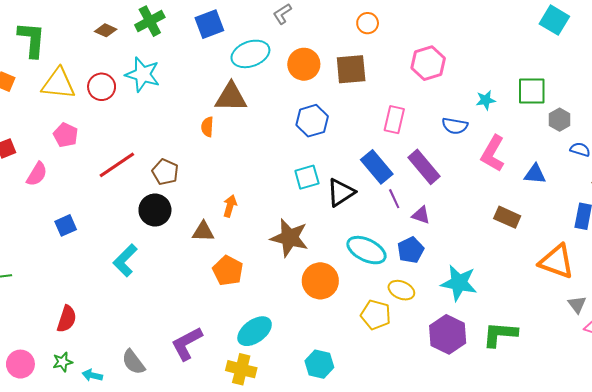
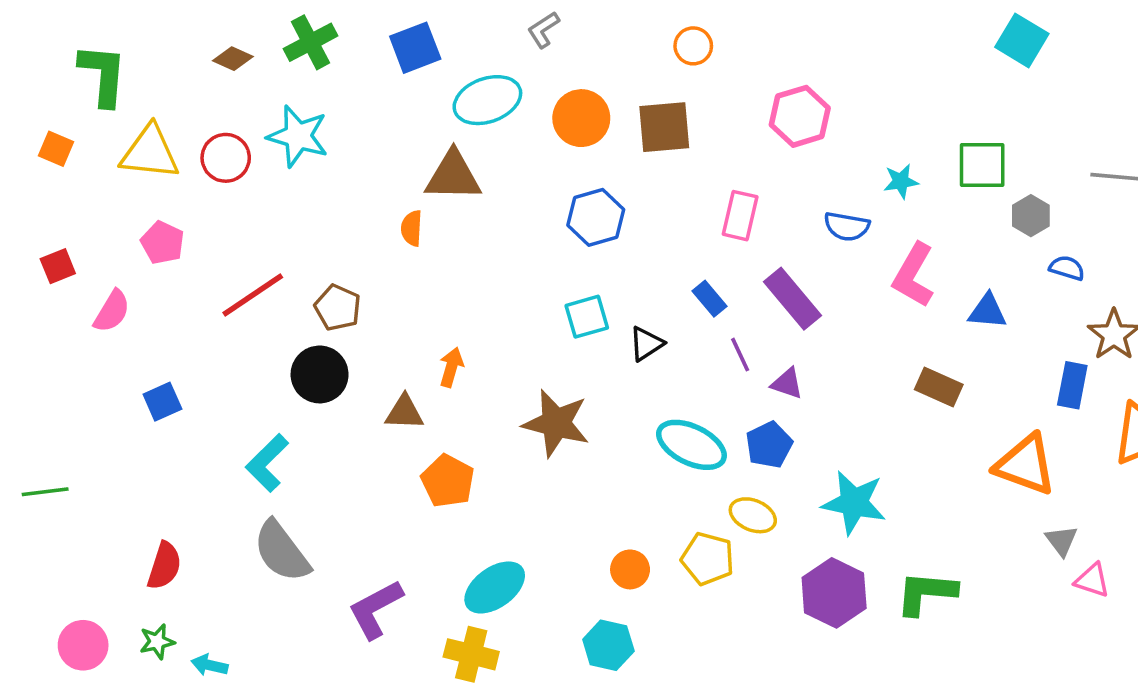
blue rectangle: (377, 167) -> (709, 299), size x0.6
black triangle: (341, 193) -> (646, 344), size x0.7
orange circle: (320, 281) -> (630, 569), moved, size x0.6
gray semicircle: (133, 362) -> (282, 551), moved, size x1.4

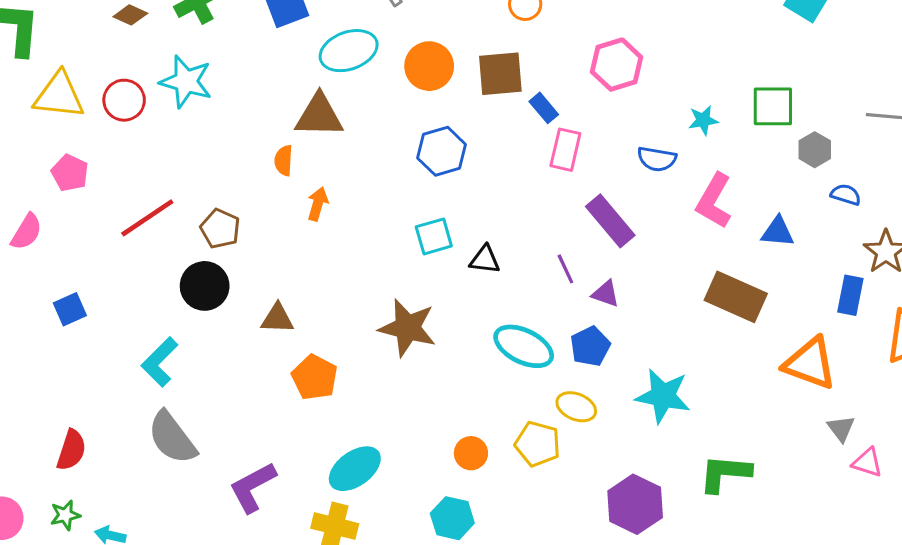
blue rectangle: (709, 299) -> (544, 108), moved
black triangle: (646, 344) -> (485, 260), turned 40
orange arrow: (451, 367) -> (318, 204), moved
brown rectangle: (939, 387) -> (736, 297), size x1.5
purple hexagon: (834, 593) -> (635, 504), moved

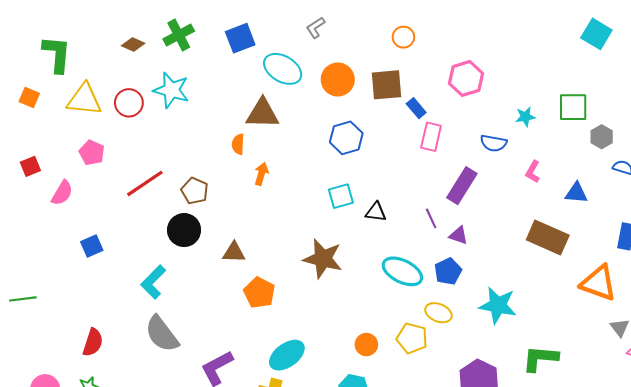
cyan ellipse: (349, 51) -> (283, 69), turned 51
pink L-shape: (714, 201) -> (533, 172), size x0.6
purple rectangle: (610, 221) -> (462, 186), turned 72

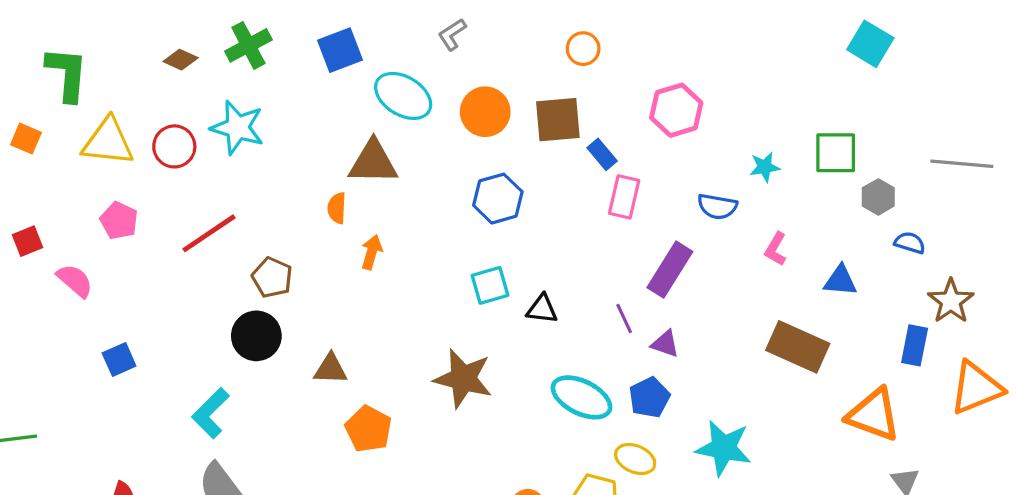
red line: (145, 183) -> (209, 233), moved
pink semicircle: (62, 193) -> (75, 281), turned -80

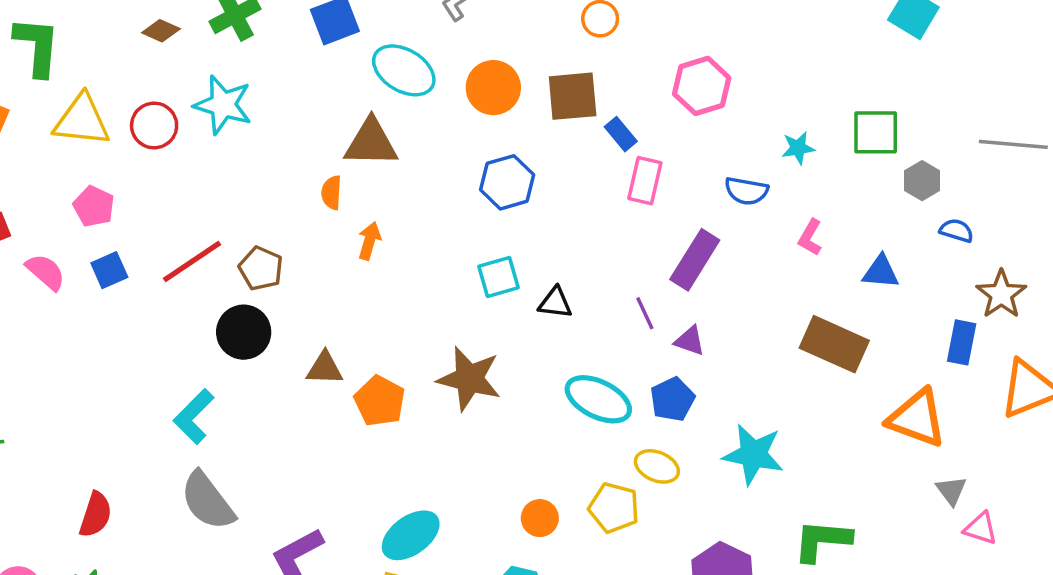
red line: (209, 233) -> (192, 262), moved
blue square: (119, 360) -> (109, 270), moved
orange pentagon: (368, 429) -> (380, 401), moved

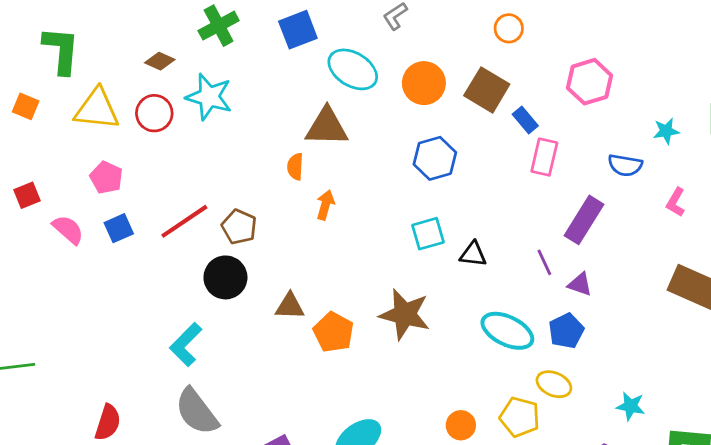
brown diamond: (161, 31) -> (160, 61), moved
brown square: (573, 96) -> (487, 90), turned 36
cyan star: (753, 454) -> (631, 406), moved, size x0.6

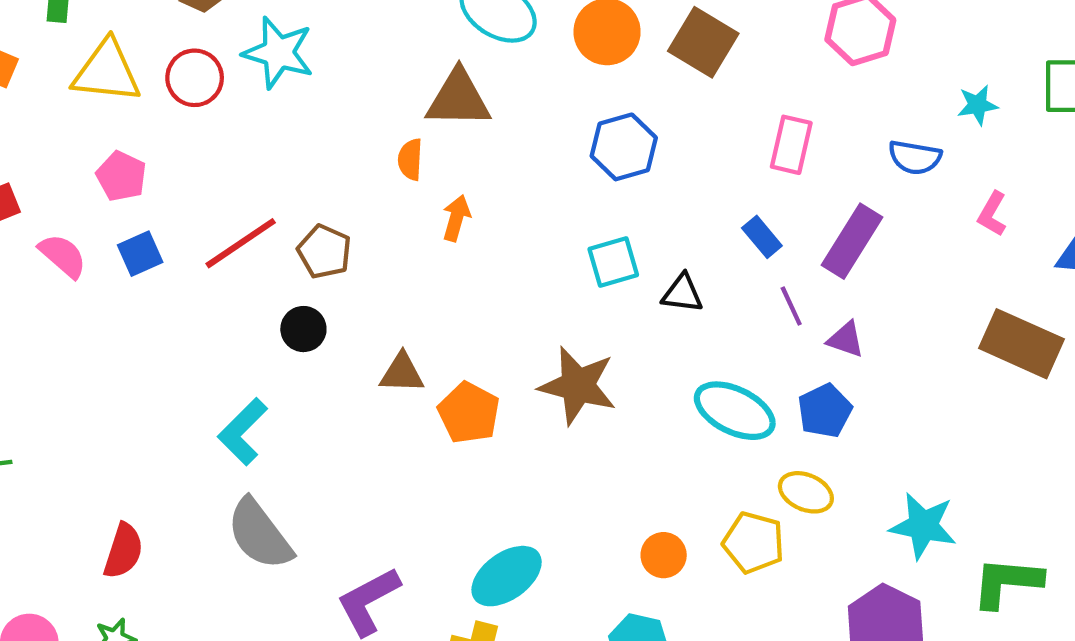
blue rectangle: (525, 120) -> (762, 237), moved
black circle: (225, 277) -> (303, 329), size x0.7
cyan star: (631, 406) -> (923, 526), size x1.5

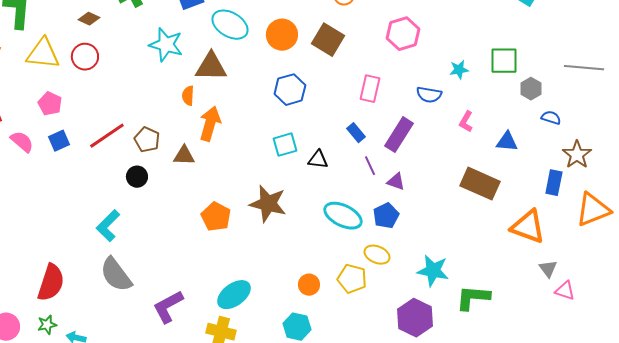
cyan star: (278, 53) -> (166, 45), moved
orange arrow: (456, 218) -> (210, 124), size x1.6
brown triangle: (402, 373) -> (184, 156), moved
red semicircle: (123, 551) -> (51, 283), size x1.4

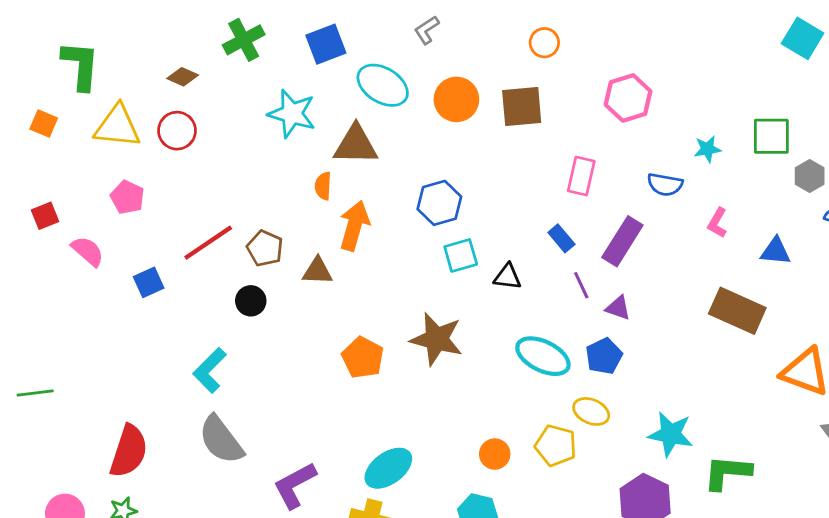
brown square: (328, 40) -> (522, 107), turned -36
blue hexagon: (290, 90) -> (439, 203), moved
blue square: (59, 141) -> (149, 282), moved

